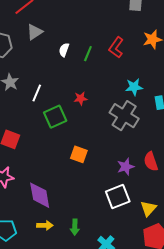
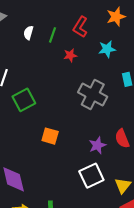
cyan star: (134, 87) -> (107, 49), moved
red star: (81, 98) -> (70, 55), moved

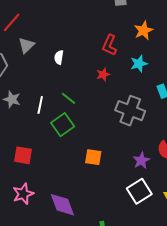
green line: (53, 35) -> (68, 98), moved, turned -63

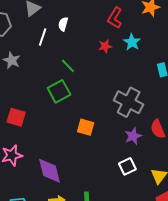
cyan star: (139, 64) -> (132, 42), moved, turned -30
white line: (40, 105) -> (43, 37), moved
gray cross: (130, 111) -> (129, 102), moved
white square: (139, 191) -> (127, 166), size x0.7

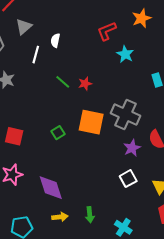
red L-shape: (115, 18) -> (107, 31), turned 40
red star: (105, 46) -> (85, 84), moved
green square: (59, 91) -> (58, 133), moved, size x0.6
orange square: (86, 127) -> (91, 122), moved, size x1.5

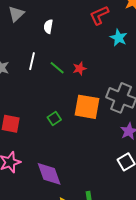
white line: (36, 55) -> (32, 61), moved

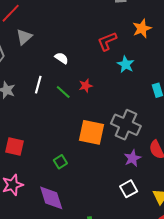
white semicircle: (48, 26) -> (62, 58), moved, turned 112
red star: (80, 69) -> (86, 86), moved
green square: (54, 119) -> (60, 162), moved

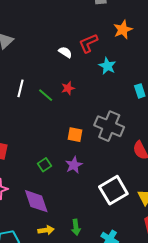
white semicircle: (62, 58) -> (65, 52), moved
orange square: (92, 132) -> (75, 135), size x0.6
purple star: (132, 158) -> (74, 165), moved
white square: (129, 189) -> (113, 190), size x1.6

